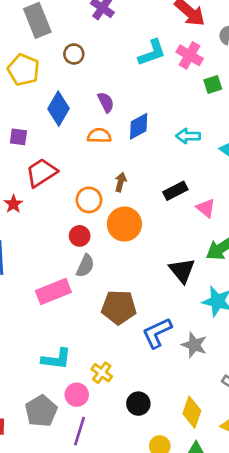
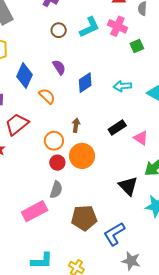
brown circle: (74, 54) -> (59, 30), moved
orange semicircle: (99, 136) -> (47, 96), moved, turned 48
red circle: (80, 236) -> (57, 163), moved
gray star: (194, 345) -> (131, 261), moved

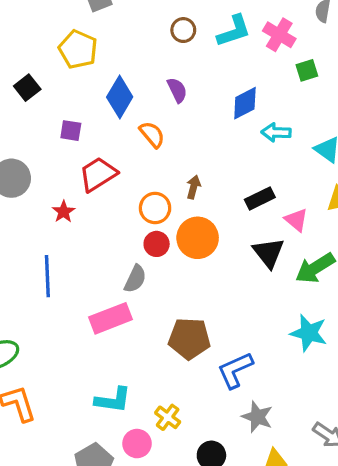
blue diamond: (85, 83) -> (245, 103), moved
black triangle: (128, 186) -> (269, 253), moved
gray semicircle: (56, 190) -> (135, 279), moved

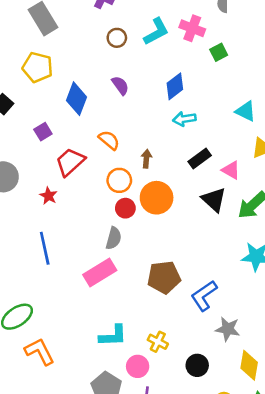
purple square: (71, 131) -> (43, 132), turned -30
cyan arrow: (276, 132) -> (184, 119), moved
orange semicircle: (152, 134) -> (109, 140), moved

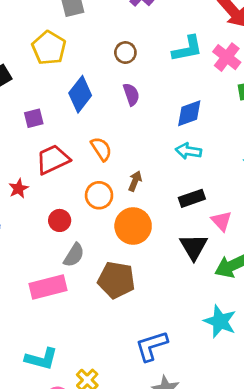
brown circle: (117, 38) -> (125, 53), moved
red circle: (125, 208) -> (60, 220), moved
brown pentagon: (164, 277) -> (116, 280), moved

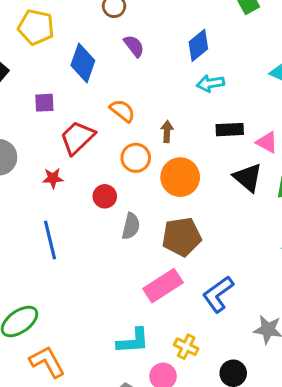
purple square: (34, 118) -> (44, 103), turned 30
red star: (19, 189) -> (53, 178), turned -30
black rectangle: (192, 198) -> (230, 130), turned 35
pink rectangle: (48, 287) -> (163, 286), moved
blue L-shape: (152, 346) -> (218, 294), moved

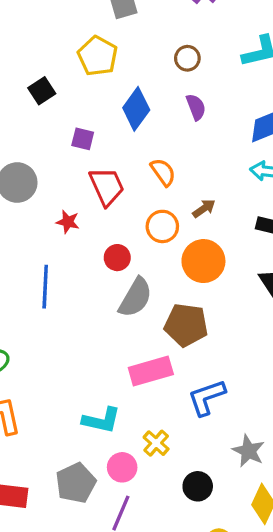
brown arrow: (167, 132) -> (204, 208), turned 35
red trapezoid: (77, 138) -> (107, 186), turned 93
gray semicircle: (131, 226) -> (135, 298), size x1.4

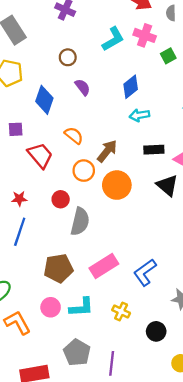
brown arrow: (204, 208) -> (107, 151), size x1.5
red star: (68, 222) -> (19, 199), moved
blue line: (45, 287) -> (20, 232), turned 32
brown pentagon: (186, 325) -> (58, 268), moved
pink circle: (122, 467) -> (51, 307), moved

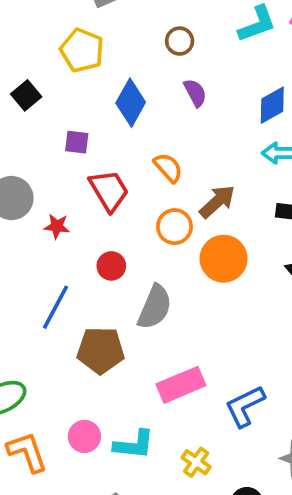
red star: (19, 199) -> (57, 226), moved
red circle: (61, 199) -> (111, 266), moved
brown pentagon: (58, 268) -> (101, 350), moved

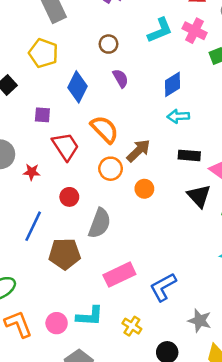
orange semicircle: (168, 168) -> (105, 129), size x1.4
orange circle: (224, 259) -> (144, 189), size x0.6
pink circle: (84, 436) -> (57, 323), moved

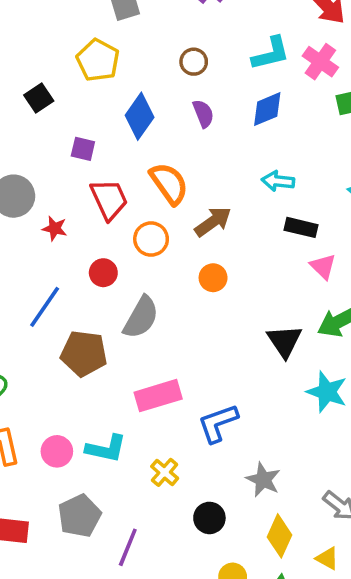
blue diamond: (173, 84) -> (267, 109), moved
black rectangle: (189, 155) -> (301, 227), moved
orange circle: (111, 169) -> (151, 239), moved
black triangle: (199, 196) -> (285, 341), moved

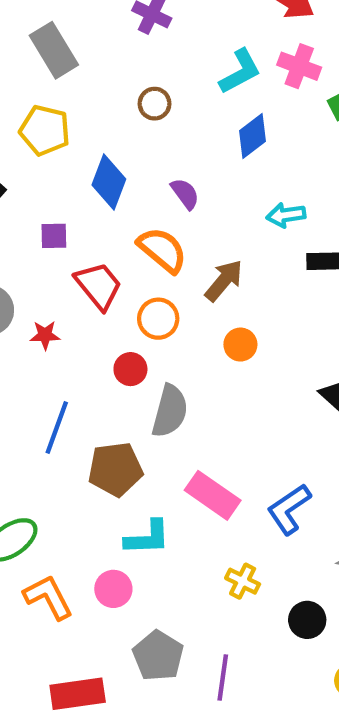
purple semicircle: (203, 114) -> (185, 194), moved
red circle: (103, 273) -> (130, 369), moved
pink rectangle: (158, 396) -> (213, 495), turned 66
cyan L-shape: (106, 449) -> (147, 538), moved

